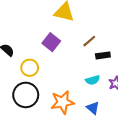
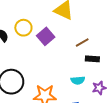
yellow circle: (30, 68) -> (23, 28), moved

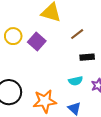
brown line: (82, 43) -> (77, 34), moved

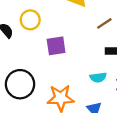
purple square: (37, 41) -> (56, 46), moved, turned 36

